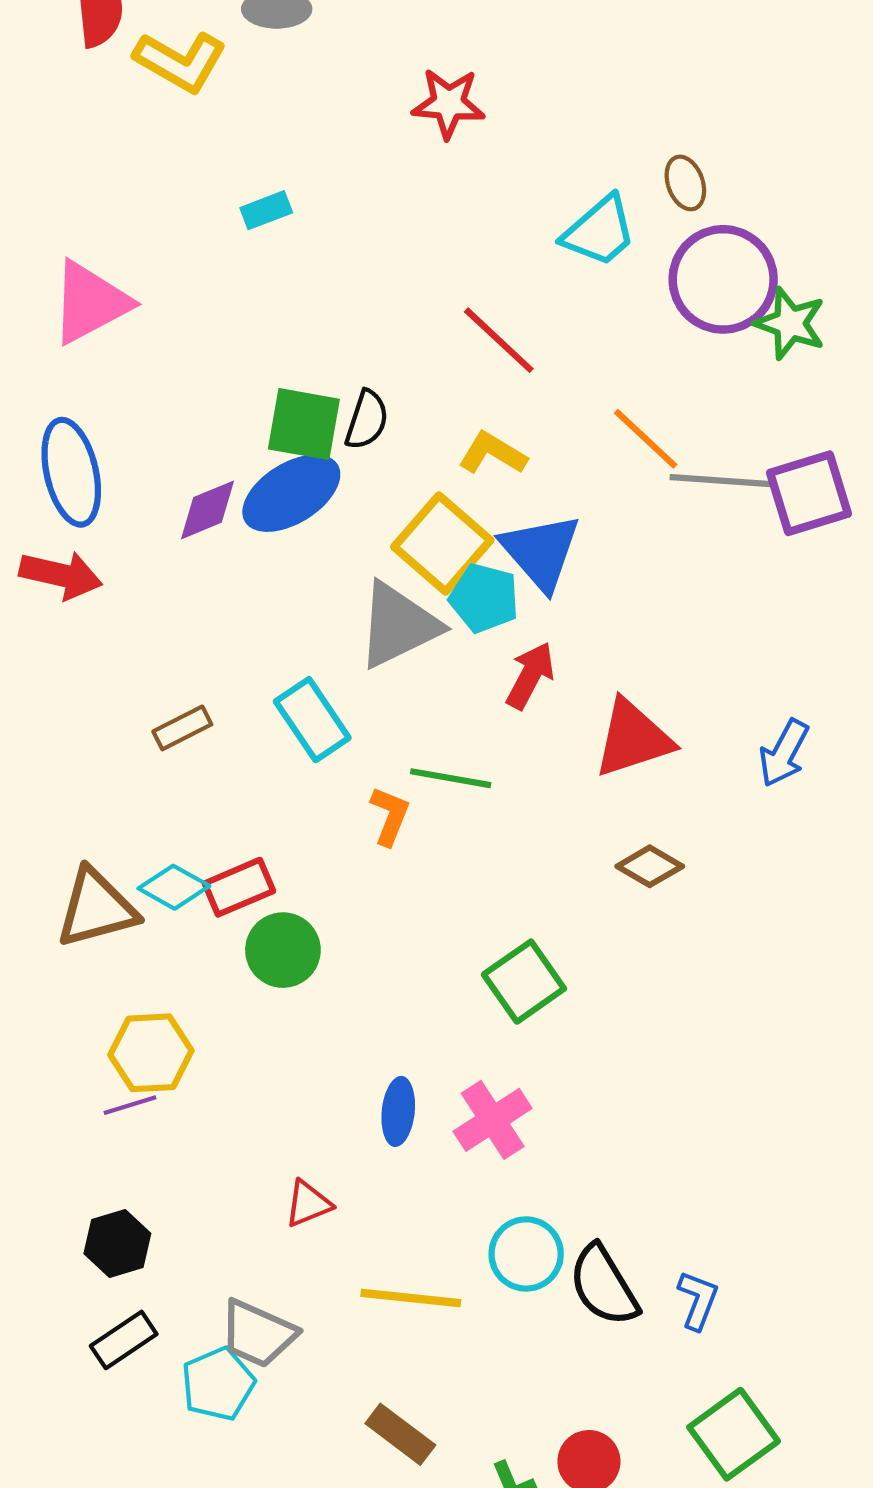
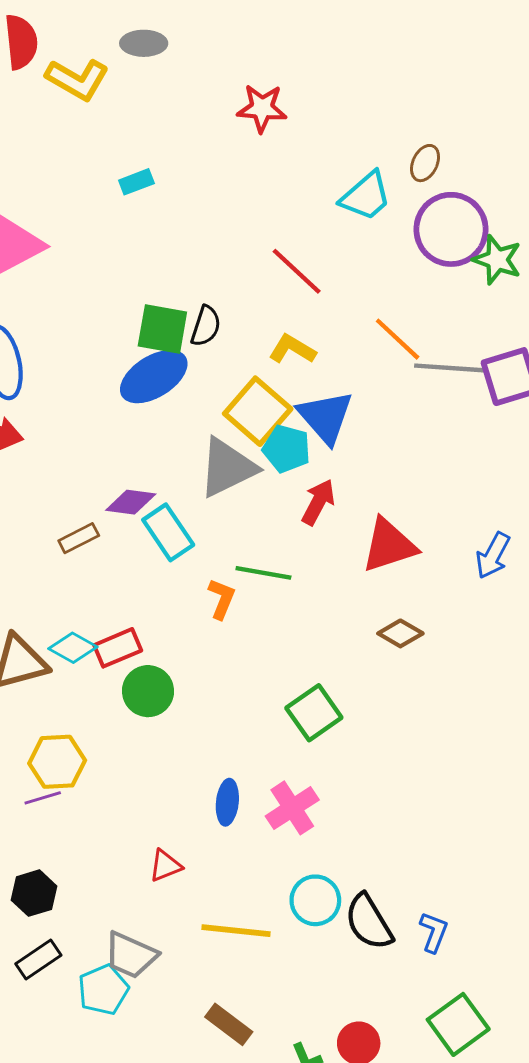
brown ellipse: (685, 183) -> (425, 163), turned 45
purple diamond: (208, 510) -> (131, 502), moved, turned 30

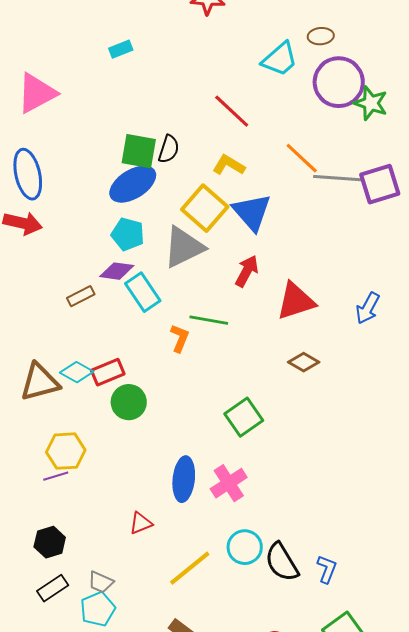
brown ellipse: (425, 163) -> (321, 36), turned 60
cyan pentagon: (287, 449) -> (128, 234), moved
blue ellipse: (227, 802) -> (184, 479), size x1.4
yellow line: (236, 931) -> (190, 568), turned -45
gray trapezoid: (131, 955) -> (101, 582), moved, size x0.7

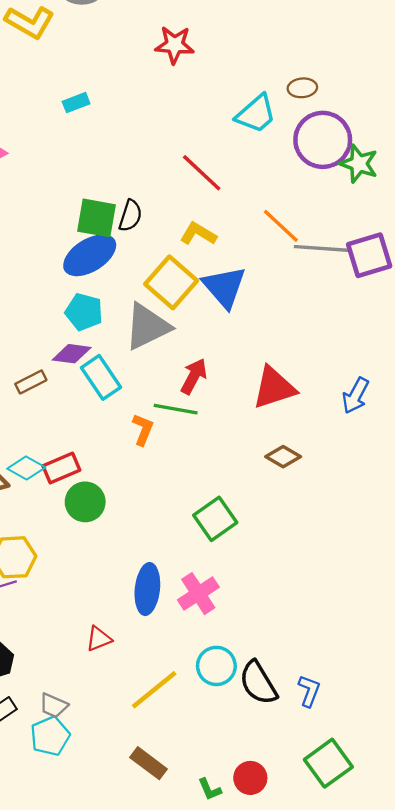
red arrow: (247, 271) -> (194, 376), moved

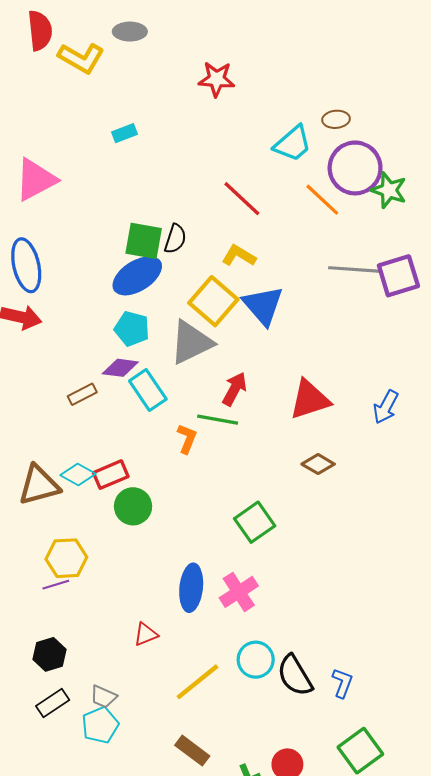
orange line: (281, 226) -> (322, 200), moved

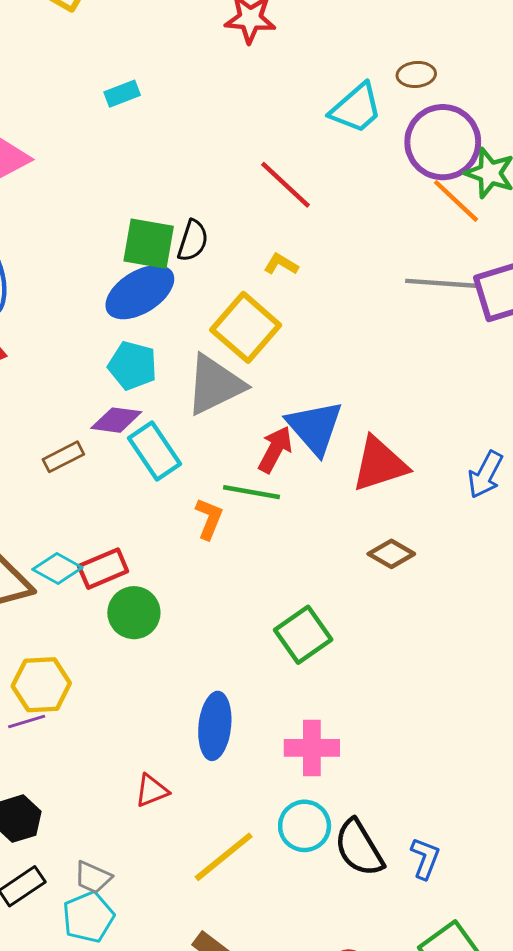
orange line: (322, 200) -> (456, 201), moved
yellow L-shape: (239, 256) -> (281, 264), size x0.7
blue triangle: (263, 305) -> (315, 427), moved
pink cross: (239, 592) -> (312, 748), moved, turned 33

